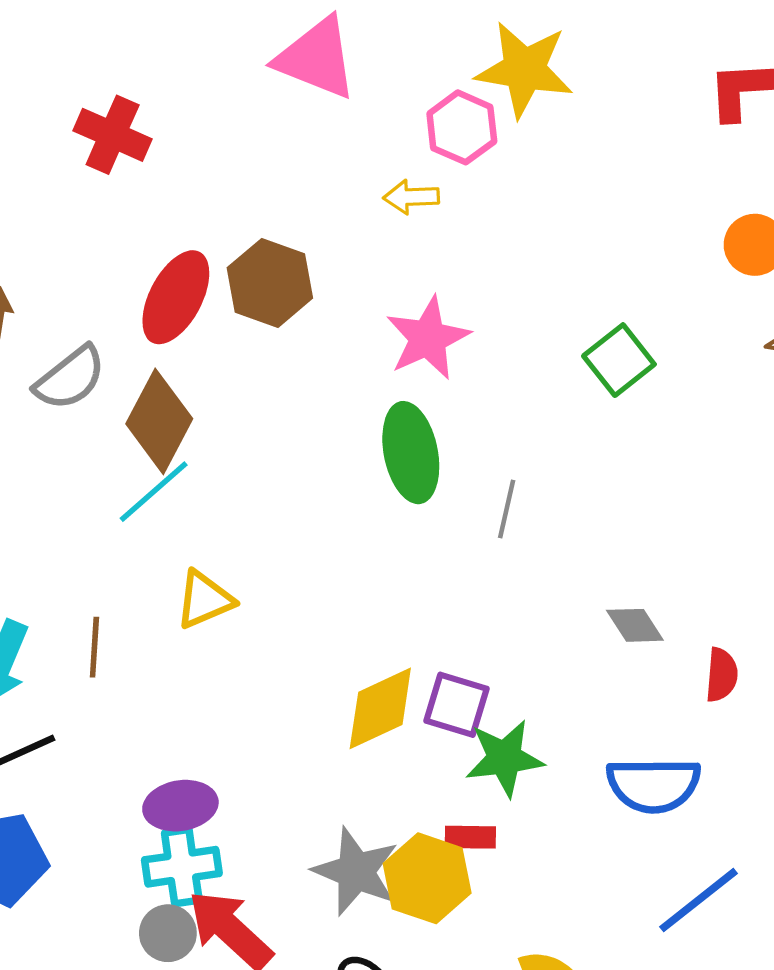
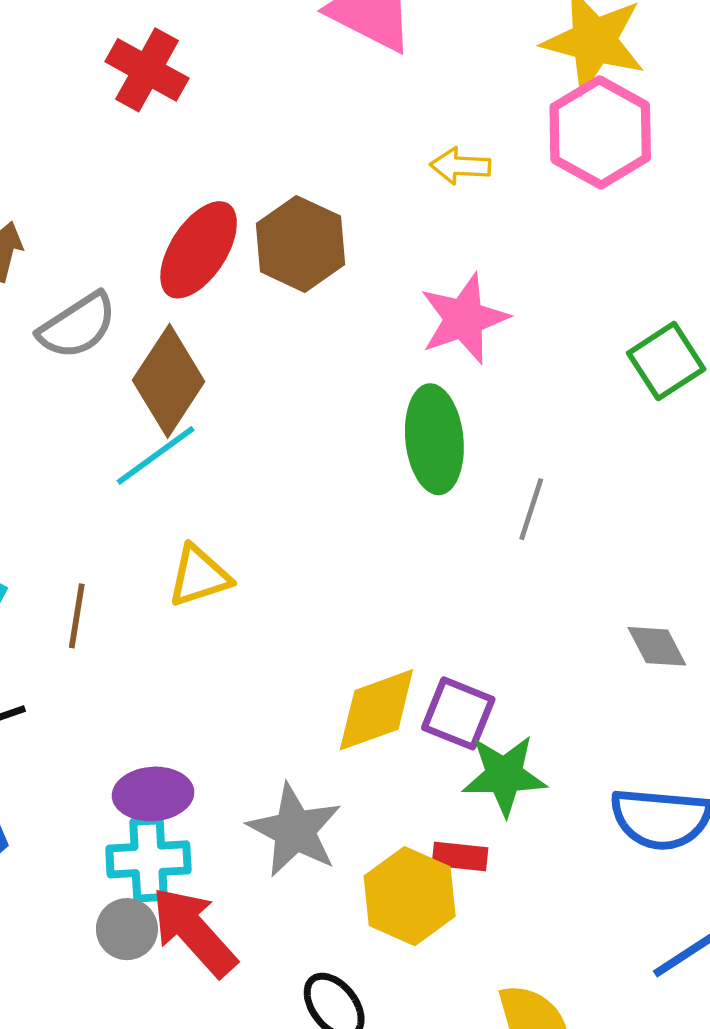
pink hexagon: (462, 127) -> (600, 132), moved, size x1.4
gray star: (356, 872) -> (295, 830), moved

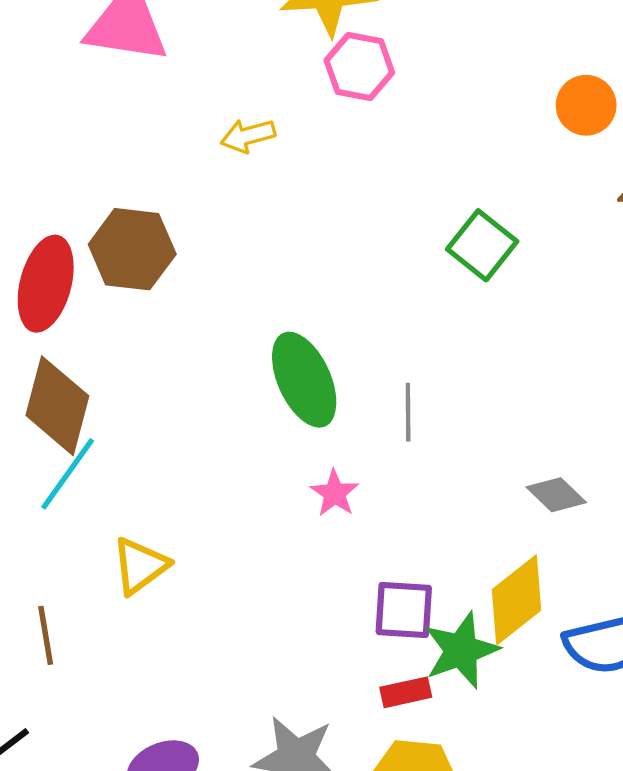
pink hexagon: (600, 132) -> (359, 66), size x0.7
pink star: (464, 319) -> (335, 493), moved, size x0.6
yellow diamond: (376, 710) -> (516, 600), moved
red rectangle: (460, 857) -> (406, 692), moved

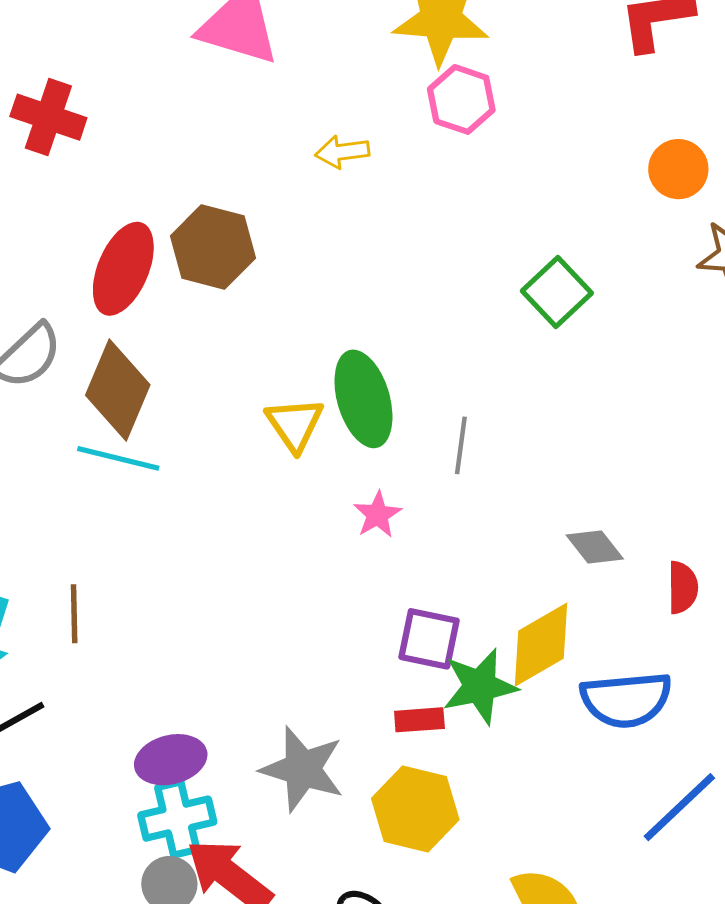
cyan line: (68, 474) -> (118, 458), turned 60
yellow triangle: (140, 566) -> (295, 424), moved, turned -36

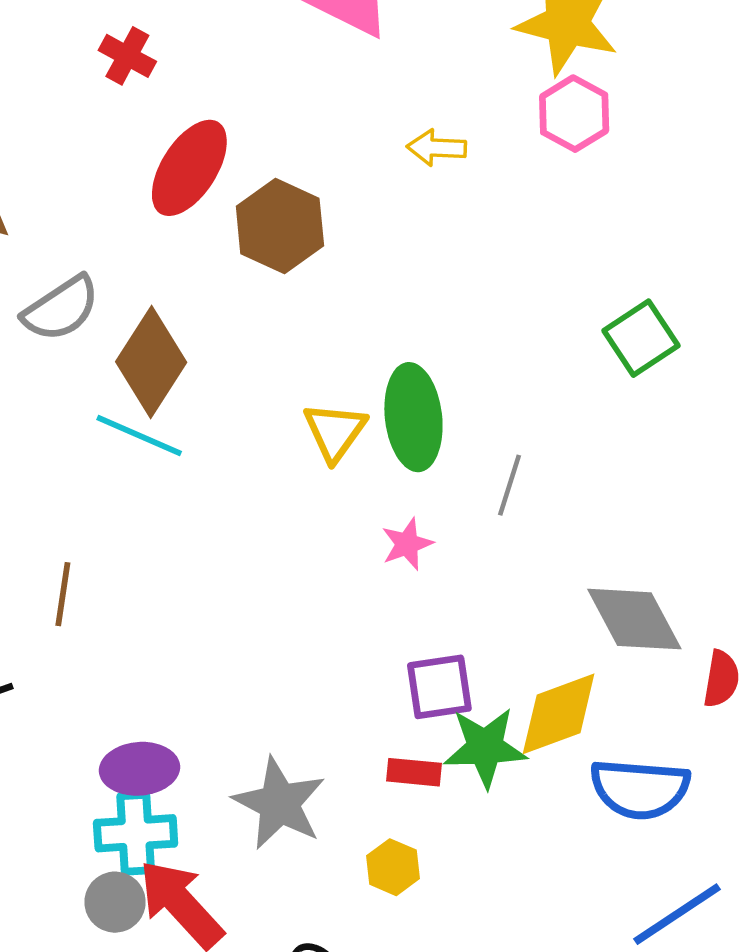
red cross: (48, 117) -> (127, 56), size x0.7
red ellipse: (123, 269) -> (189, 168), moved
gray diamond: (595, 547) -> (634, 619), size x1.6
purple square: (429, 639) -> (439, 687), turned -30
yellow hexagon: (415, 809) -> (393, 867), size x0.6

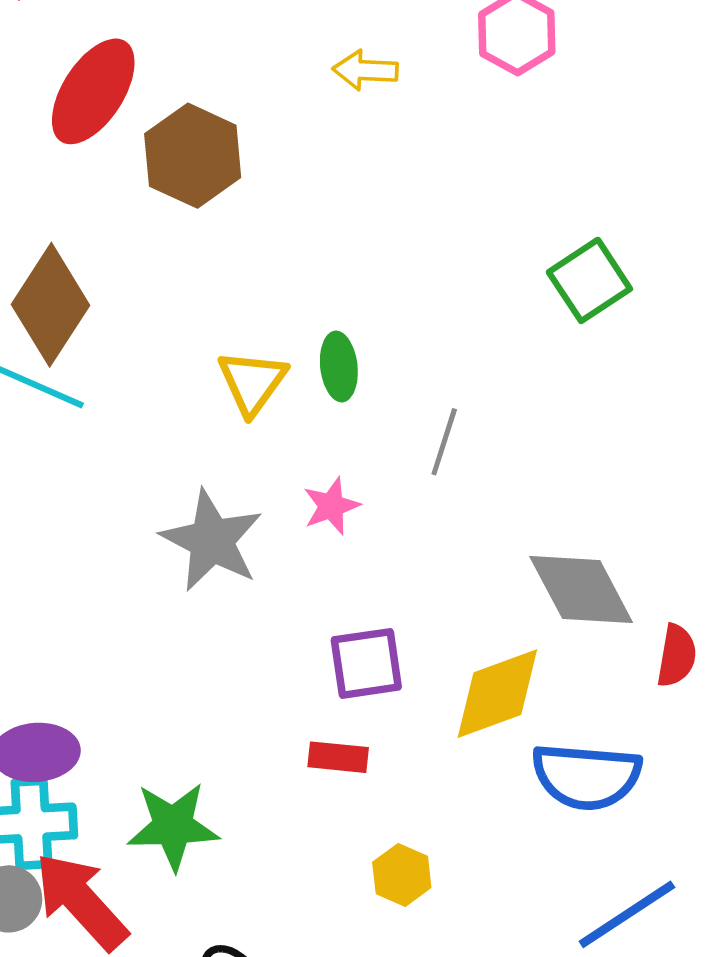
green ellipse: (413, 417) -> (339, 366), size x0.6
green star: (485, 747) -> (173, 826), moved
gray star: (279, 803) -> (212, 541), moved
yellow hexagon: (393, 867) -> (402, 875), moved

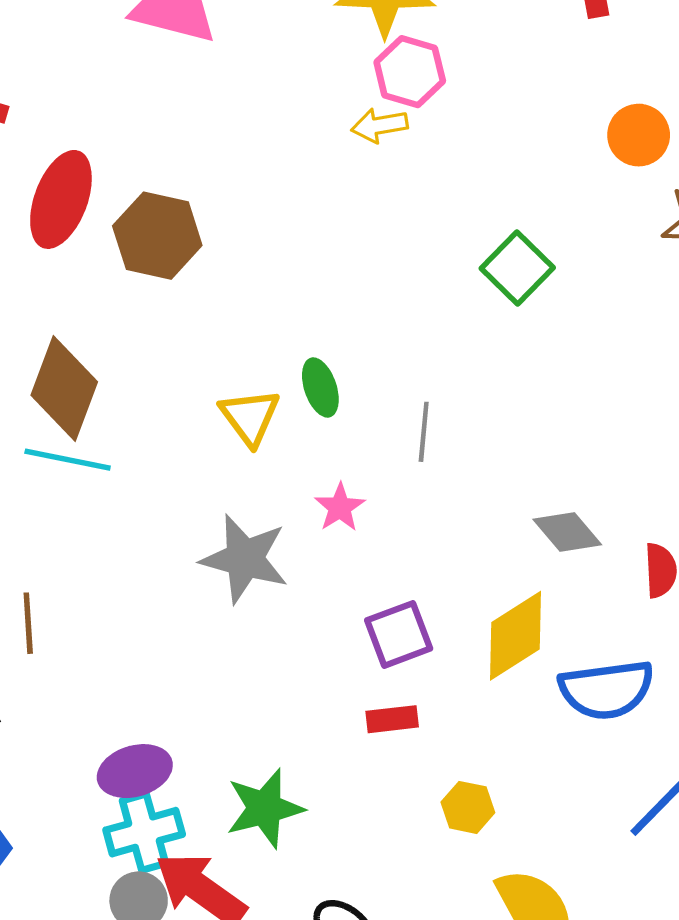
yellow arrow: (365, 70) -> (380, 125), moved
gray diamond: (581, 590) -> (567, 532), size x0.7

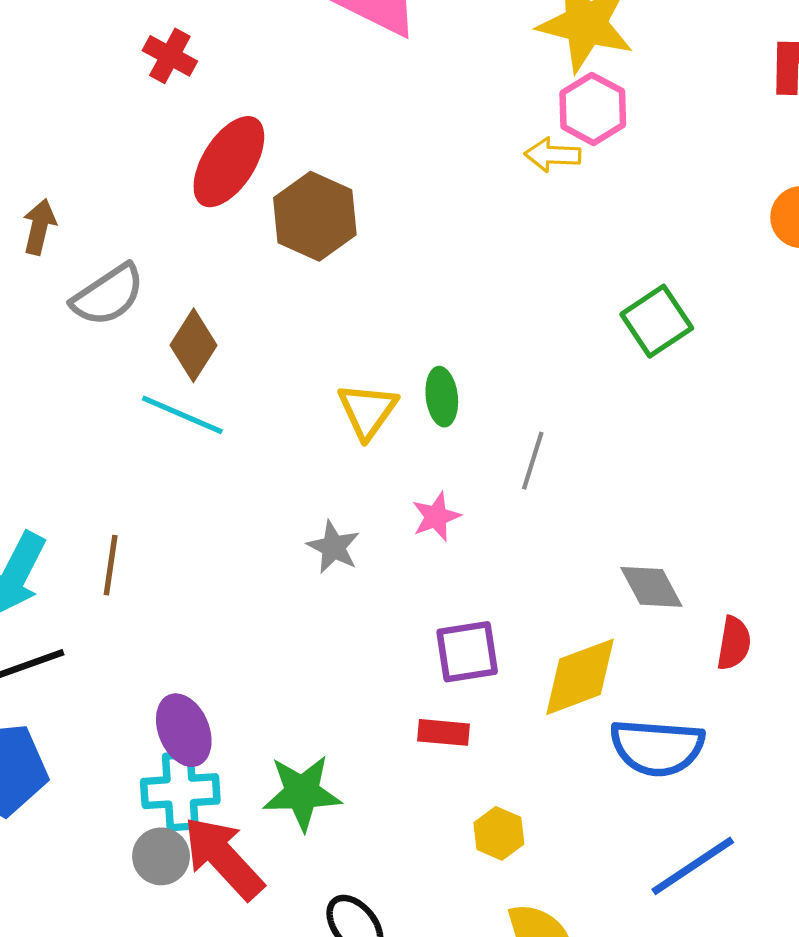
brown diamond: (64, 388) -> (194, 345), size x0.7
gray star: (245, 559) -> (333, 547), size x0.6
purple ellipse: (135, 771) -> (184, 730), turned 72

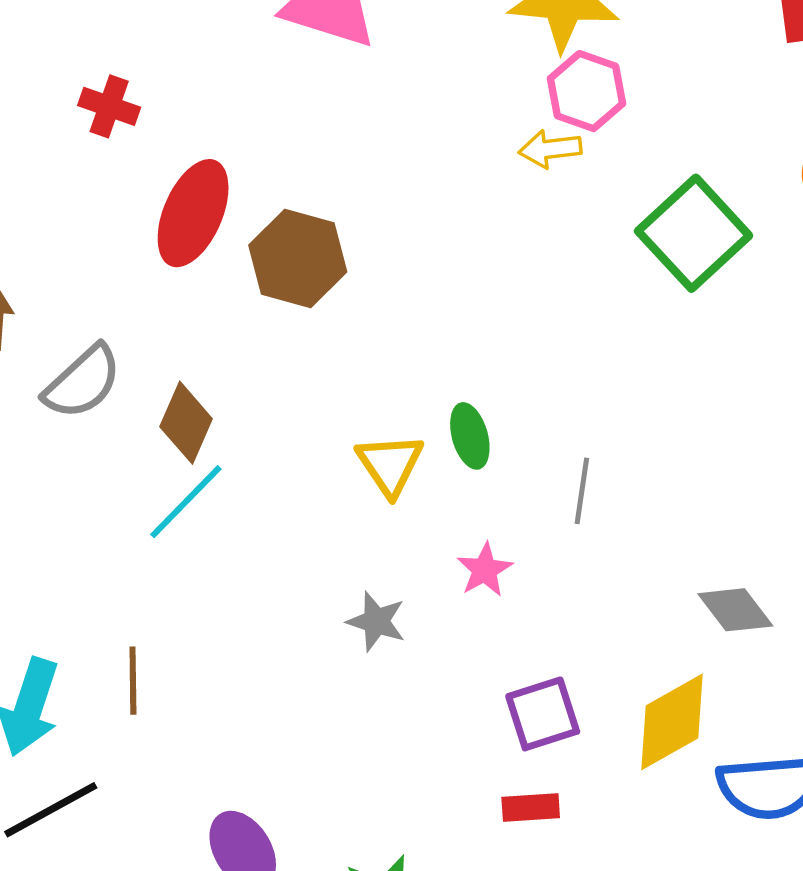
green square: (657, 321) -> (694, 233), moved, size x1.4
cyan line: (182, 415) -> (186, 502), turned -60

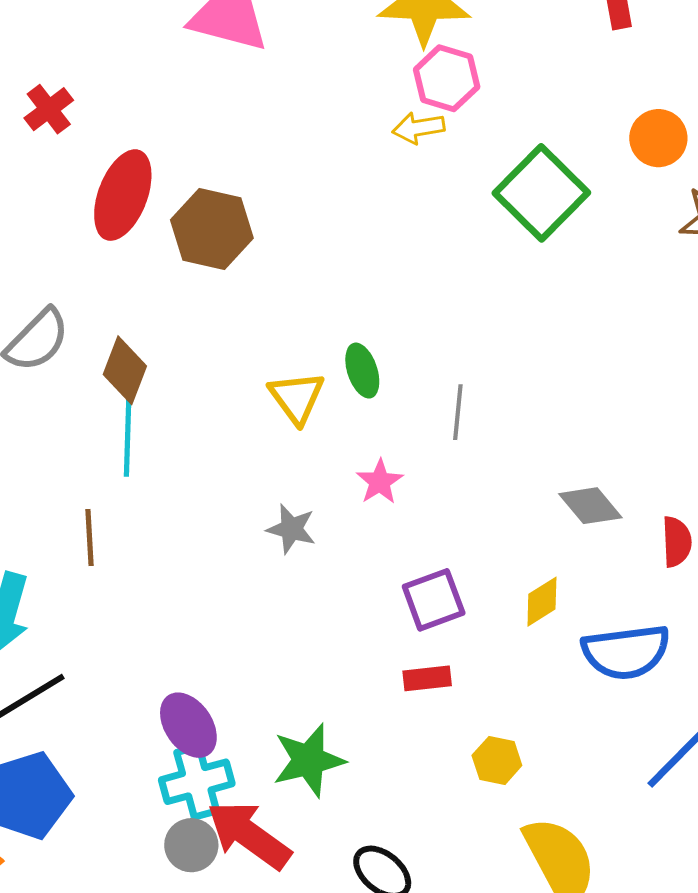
red cross: (109, 106) -> (49, 109), turned 36
cyan line: (186, 502) -> (128, 436), turned -40
brown line: (133, 681) -> (89, 538), moved
yellow diamond: (672, 722) -> (542, 602), size x0.6

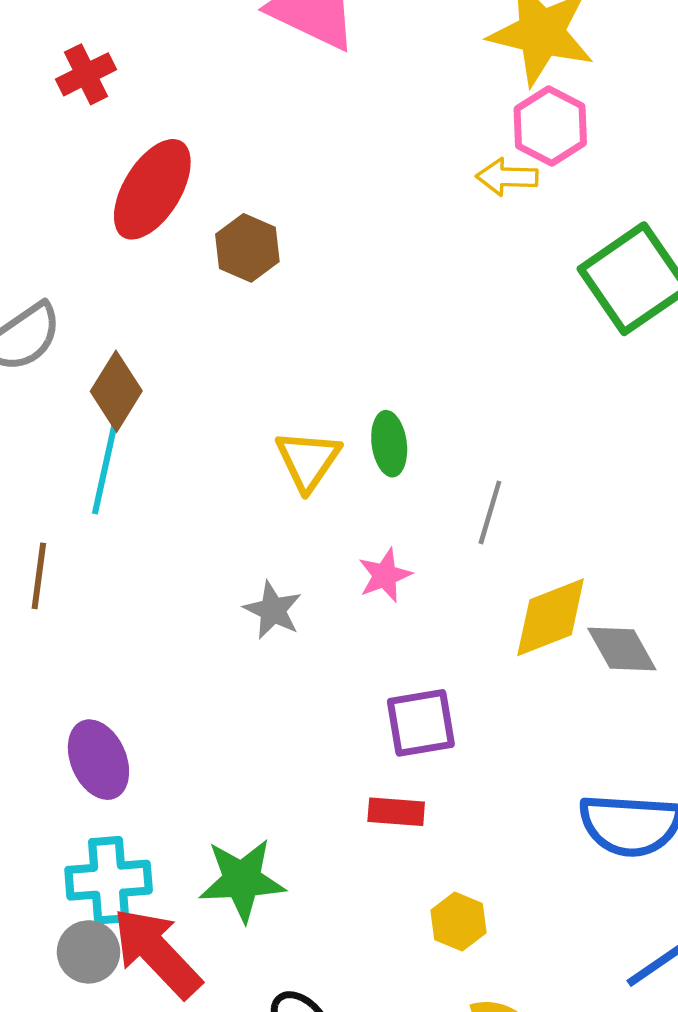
brown hexagon: (212, 229) -> (247, 248), size x0.7
yellow diamond: (542, 602) -> (551, 617), moved, size x1.5
purple ellipse: (188, 725) -> (98, 760), moved

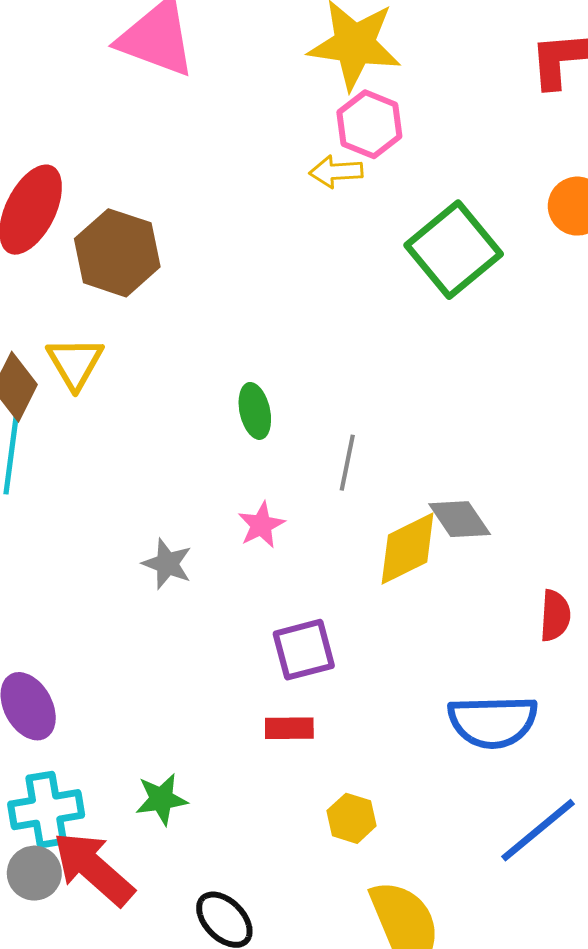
brown hexagon: (247, 248) -> (117, 253), size x1.5
yellow triangle: (308, 460) -> (75, 363), moved
gray diamond: (622, 649) -> (460, 519), moved
green star: (242, 880) -> (161, 799), size x0.7

